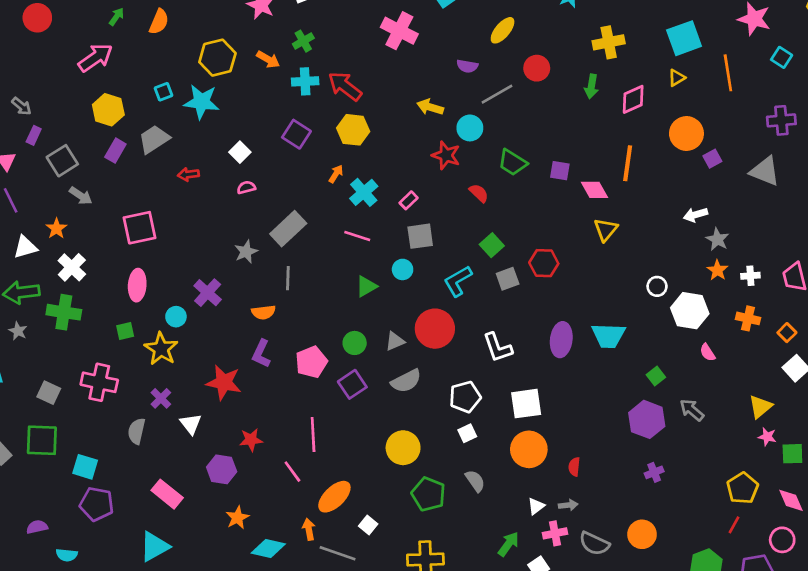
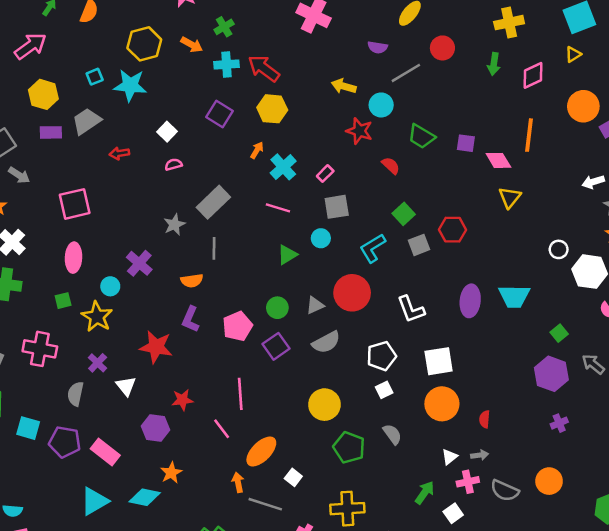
purple rectangle: (115, 151) -> (51, 132), turned 60
purple pentagon: (97, 504) -> (65, 442), moved
cyan diamond: (268, 548) -> (145, 497), moved

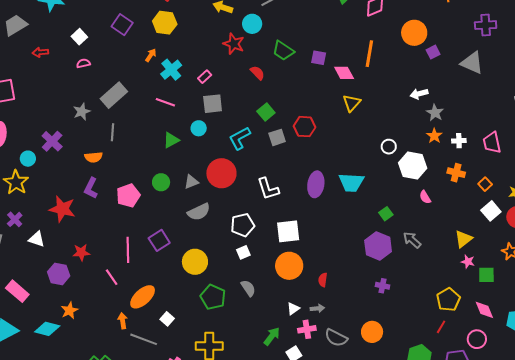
purple square: (276, 346) -> (159, 240), moved
white triangle: (126, 386) -> (37, 239), turned -36
purple cross: (559, 423) -> (382, 286), turned 32

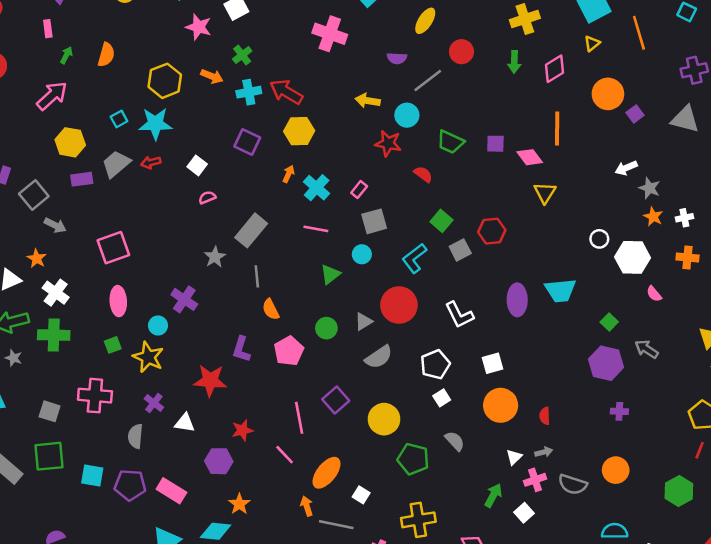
red arrow: (40, 52) -> (151, 162), moved
orange semicircle: (93, 157) -> (271, 309), moved, turned 78
white square: (288, 231) -> (493, 363), size x0.7

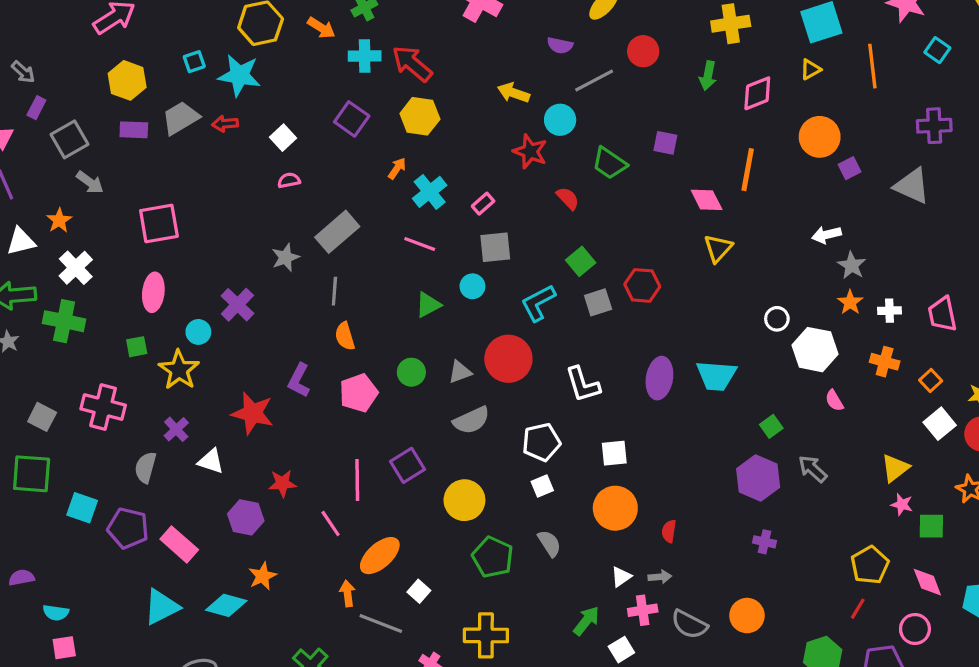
purple square: (495, 144) -> (665, 143), moved

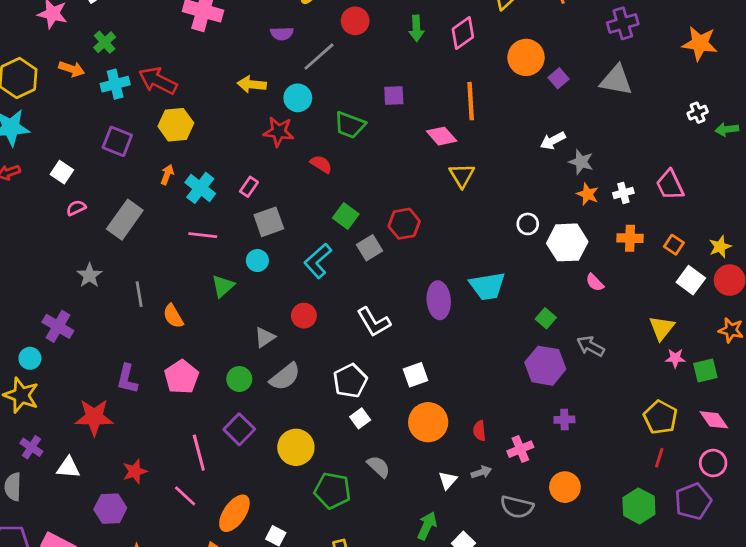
gray rectangle: (337, 232) -> (125, 220), moved
orange semicircle: (345, 336) -> (173, 316), moved
red circle: (508, 359) -> (304, 316), size x0.6
green circle: (411, 372) -> (239, 379), moved
pink cross: (643, 610) -> (520, 449), moved

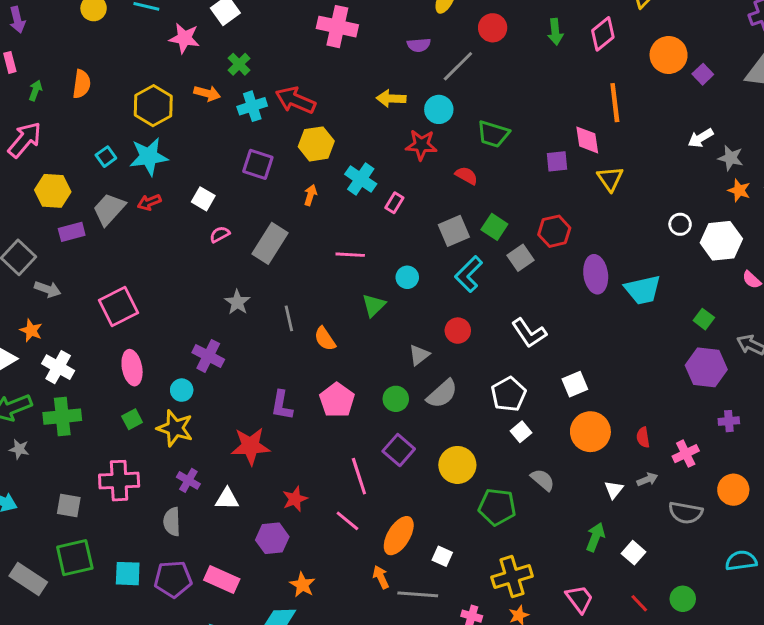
purple square: (394, 96) -> (557, 161), moved
pink diamond: (442, 136) -> (587, 140), turned 36
cyan cross: (200, 188) -> (361, 179), moved
gray square: (269, 222) -> (454, 231), moved
purple ellipse: (439, 300) -> (596, 274), moved

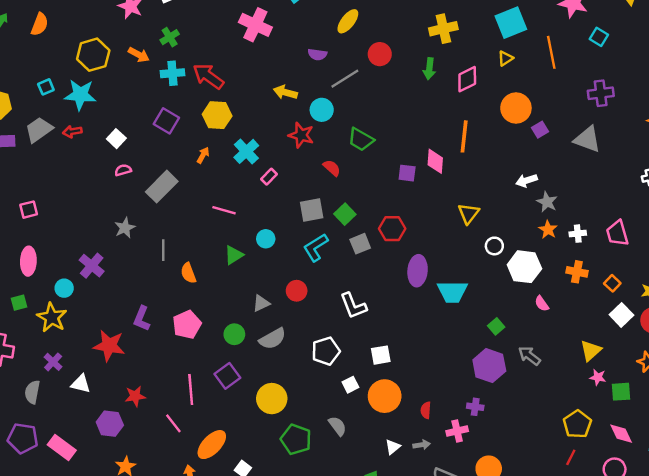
yellow triangle: (610, 179) -> (468, 213), moved
pink square: (118, 306) -> (29, 210), size x0.6
purple cross: (729, 421) -> (475, 407), moved
white square: (521, 432) -> (350, 385), moved

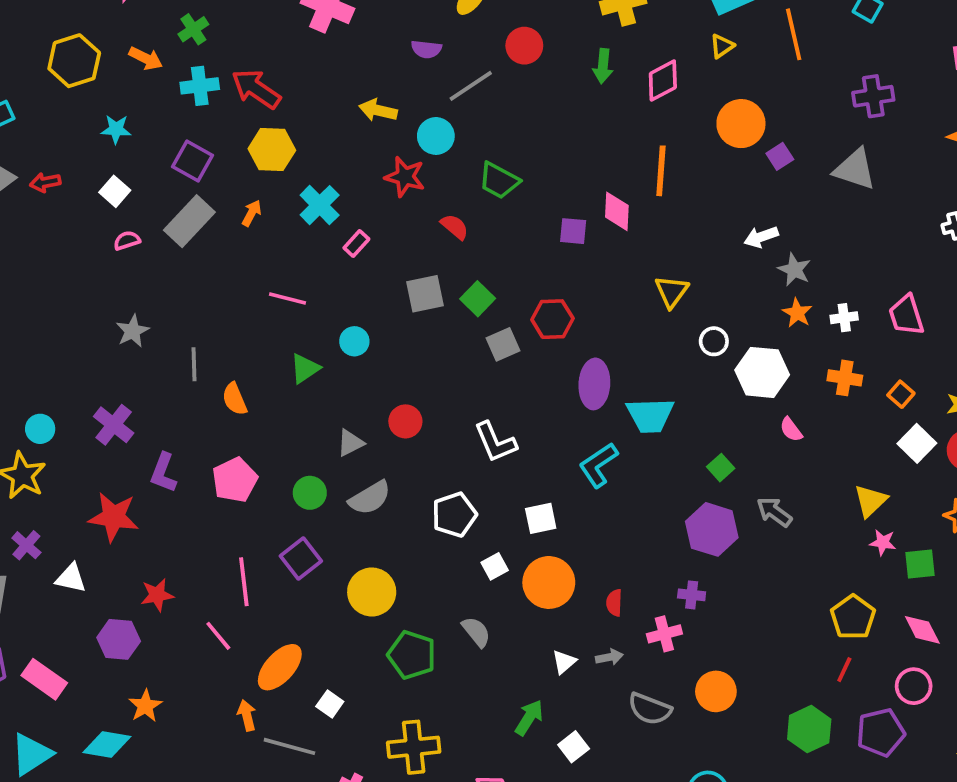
cyan star: (80, 95) -> (116, 129), moved, size x0.6
gray rectangle: (162, 187) -> (189, 221), moved
cyan L-shape: (316, 247) -> (598, 465), moved
purple cross: (92, 266) -> (114, 425), moved

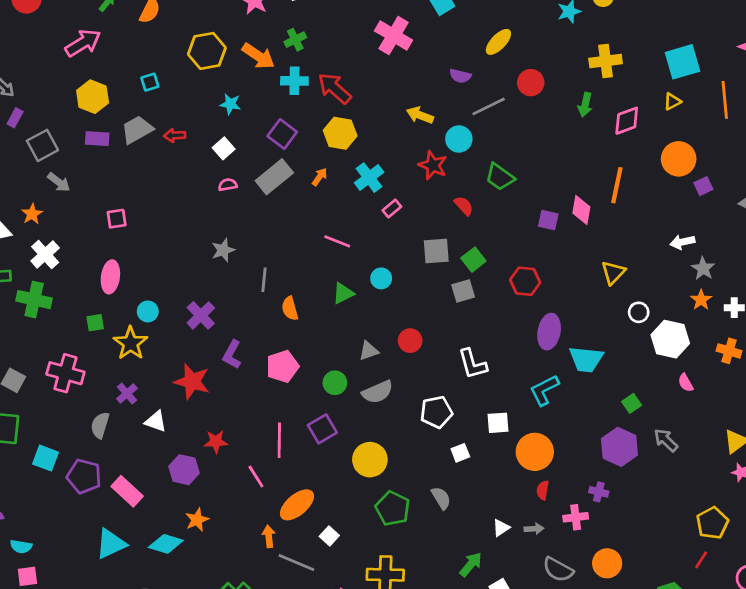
orange arrow: (146, 58) -> (258, 56), size x1.4
gray square: (503, 344) -> (463, 291), moved
orange circle: (549, 582) -> (535, 452), moved

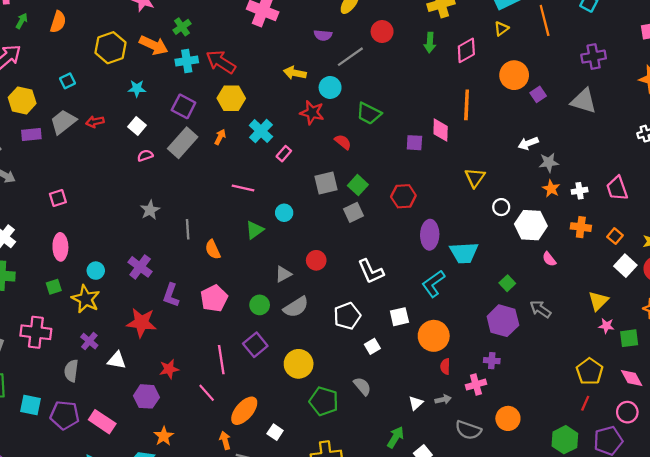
gray star: (703, 269) -> (549, 162), turned -30

